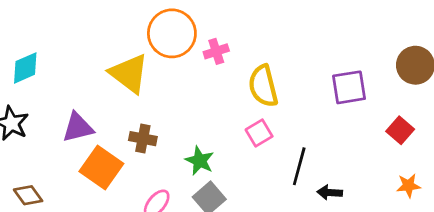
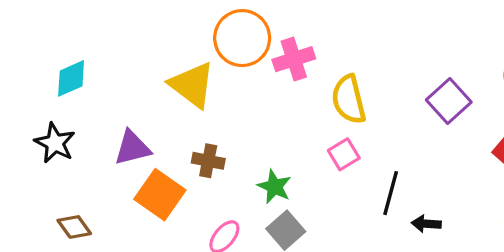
pink cross: (216, 51) -> (294, 59), size x1.4
purple square: (349, 87) -> (449, 101), turned -33

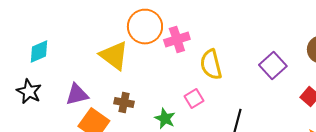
pink square: (344, 154) -> (194, 98), moved

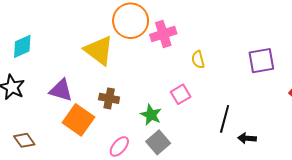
yellow semicircle: (211, 64) -> (198, 60), size x0.6
purple square: (273, 66) -> (261, 61), turned 32
purple triangle: (77, 94) -> (61, 90), turned 30

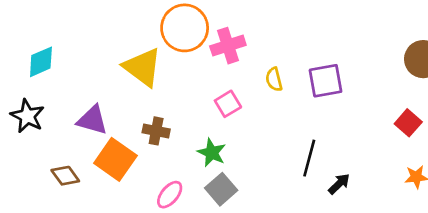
purple square: (261, 61) -> (326, 81), moved
pink square: (181, 94) -> (228, 104), moved
black arrow: (247, 138) -> (339, 184), turned 132
brown diamond: (24, 140) -> (65, 176), moved

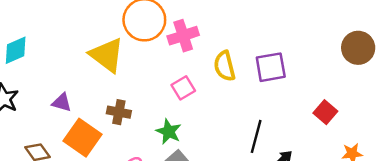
yellow semicircle: (274, 79) -> (225, 66), size x1.4
purple triangle: (92, 120) -> (62, 102), size x0.7
red square: (408, 123) -> (325, 112), moved

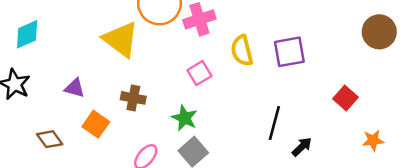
orange square: (82, 138) -> (96, 124), size x0.7

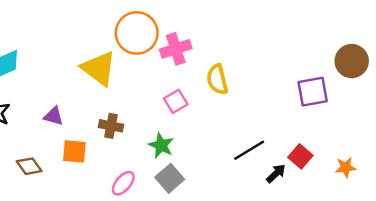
purple square: (289, 52) -> (313, 92), moved
red square: (346, 98) -> (300, 156), moved
black line: (274, 123) -> (249, 150), turned 44
orange square: (96, 124) -> (74, 151), turned -30

